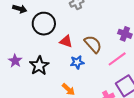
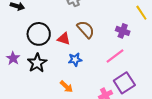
black circle: (44, 24) -> (39, 34), moved
brown semicircle: (93, 44) -> (86, 29), moved

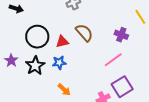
red triangle: (64, 39) -> (62, 42), turned -32
blue star: (75, 59) -> (59, 63), moved

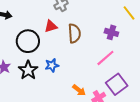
brown semicircle: (84, 33) -> (74, 33), turned 42
red triangle: (62, 42) -> (51, 26), moved
orange arrow: (64, 90) -> (79, 90), moved

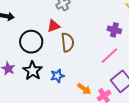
brown semicircle: (74, 33) -> (68, 42), moved
blue star: (52, 65) -> (57, 76), moved

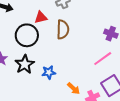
red triangle: (54, 26) -> (41, 17), moved
brown semicircle: (68, 42) -> (63, 29), moved

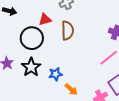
orange arrow: (74, 88) -> (71, 89), moved

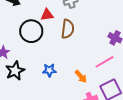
black star: (31, 67) -> (15, 71), moved
orange arrow: (71, 89) -> (81, 76), moved

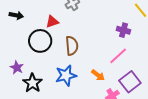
brown semicircle: (68, 29) -> (72, 46), moved
blue star: (49, 70) -> (66, 75), size x1.5

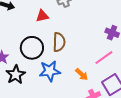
black circle: (40, 41) -> (32, 48), moved

